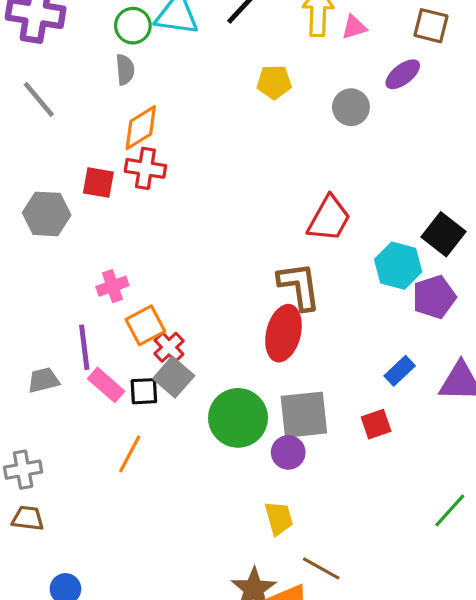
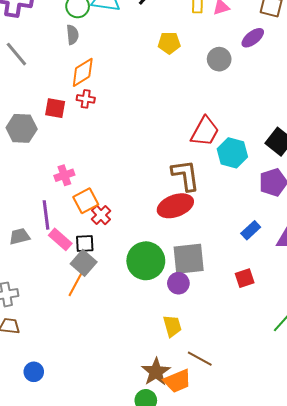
red cross: (145, 168) -> (86, 99), size x0.7
cyan hexagon: (398, 266) -> (232, 153), moved
red ellipse: (283, 333) -> (175, 206), turned 56
gray square: (174, 377) -> (84, 263), moved
red square: (376, 424) -> (245, 278), moved

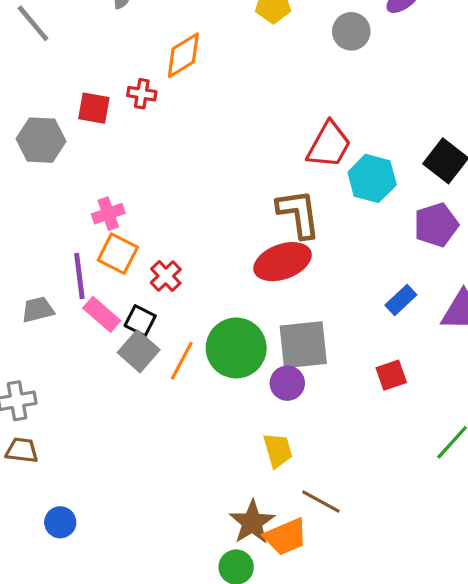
orange diamond: (83, 72) -> (183, 55), moved
orange square: (86, 201) -> (118, 254), moved, turned -35
black square: (85, 243) -> (140, 321), turned 30
orange line: (76, 284) -> (182, 361), moved

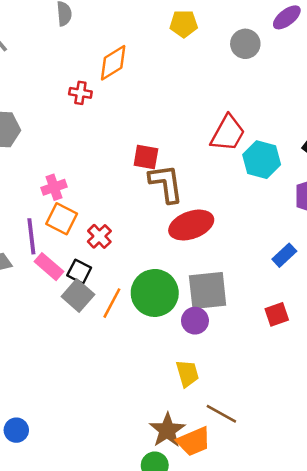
red square: (94, 108) -> (146, 157), moved
brown L-shape: (299, 214) -> (166, 183), moved

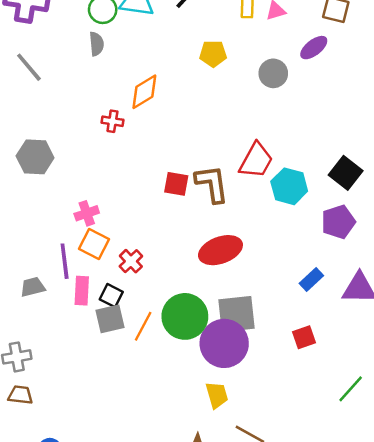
brown L-shape: (166, 183) -> (212, 184), moved
pink rectangle: (49, 267) -> (82, 291), turned 52
gray square: (78, 295) -> (110, 319), turned 36
purple circle: (195, 321) -> (224, 343), size x1.8

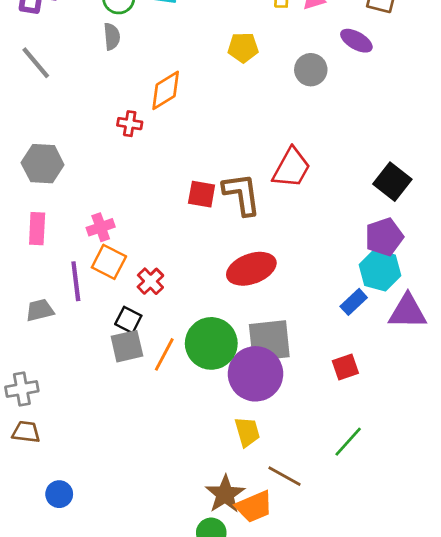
purple ellipse: (314, 48) -> (356, 41), turned 68
cyan hexagon: (289, 186) -> (380, 270), moved
pink rectangle: (82, 291) -> (37, 229), moved
green line: (351, 389) -> (348, 442), moved

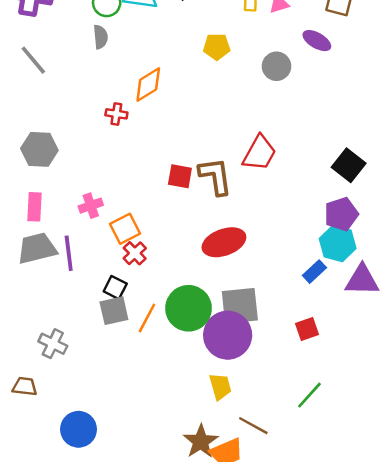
orange square: (109, 262) -> (125, 229), moved, turned 36
gray trapezoid: (40, 310) -> (37, 248), moved, size x1.6
gray cross: (22, 389) -> (53, 344), moved, turned 36
blue circle: (59, 494) -> (79, 429), moved, size x1.5

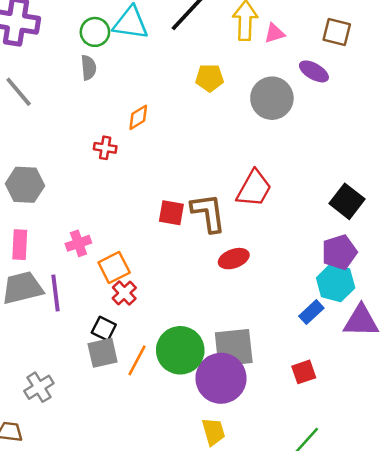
gray circle: (277, 66) -> (272, 98), size x1.4
orange diamond: (148, 85) -> (138, 117), size x0.7
red ellipse: (224, 242) -> (234, 259), moved, size x0.7
gray cross: (53, 344) -> (39, 387), turned 32

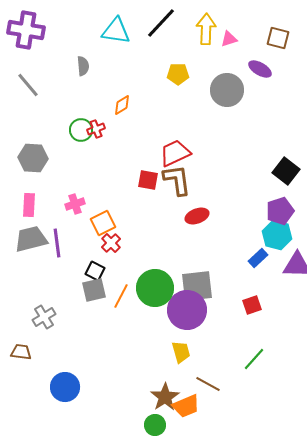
green circle: (95, 32) -> (81, 130), moved
red cross: (105, 148) -> (96, 129), turned -30
red trapezoid: (254, 189) -> (175, 153), moved, turned -144

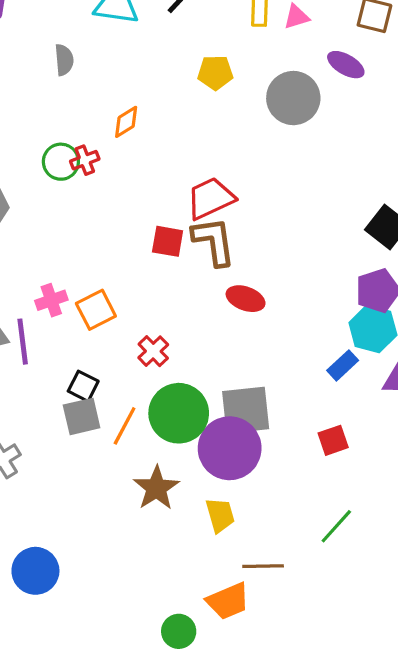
pink cross: (75, 204) -> (51, 300), moved
red ellipse: (197, 216) -> (246, 299), turned 40
red cross: (111, 243) -> (153, 351), moved
brown line: (208, 384) -> (263, 566), turned -30
brown star: (165, 397) -> (156, 488), moved

